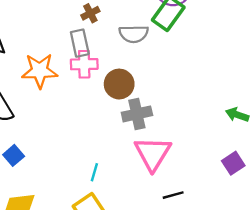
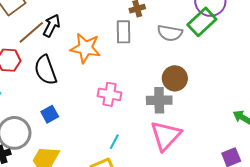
pink cross: (84, 64) -> (110, 94), moved
brown circle: (119, 84) -> (175, 78), moved

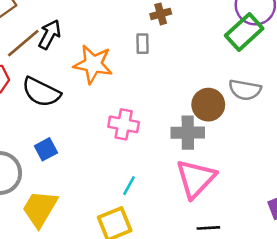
gray rectangle: (123, 32) -> (142, 44), size x0.7
gray semicircle: (170, 33) -> (245, 90), moved
black semicircle: (46, 70) -> (41, 92), turned -44

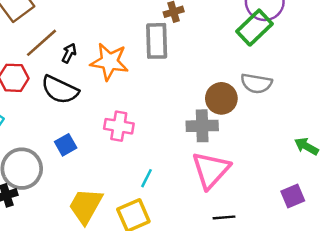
black arrow: (50, 34) -> (69, 53), moved, size x0.7
gray rectangle: (142, 44) -> (157, 41), size x1.8
pink cross: (124, 124) -> (119, 126), moved
yellow trapezoid: (40, 209) -> (86, 206), moved

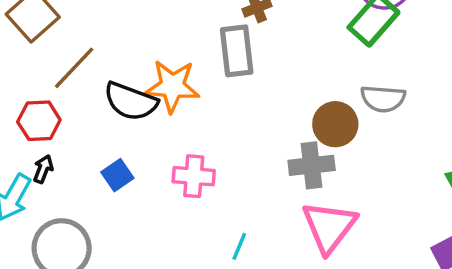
black arrow: (69, 53) -> (43, 169), moved
black semicircle: (60, 90) -> (131, 101), moved
blue square: (66, 145) -> (117, 175), moved

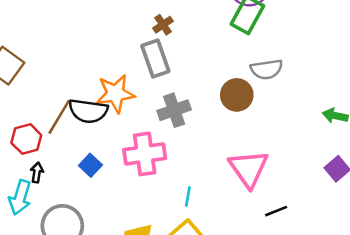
brown line: (74, 68) -> (59, 117), moved
gray cross: (312, 165) -> (174, 110), moved
pink cross: (194, 176) -> (145, 154), size x1.4

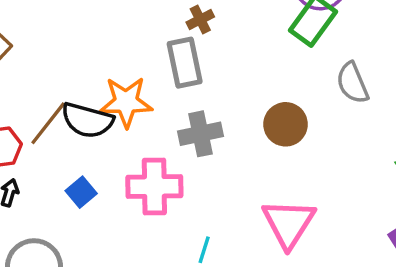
gray semicircle: (267, 69) -> (353, 83), moved, turned 68

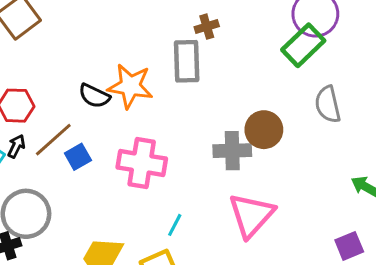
black semicircle: (87, 120) -> (94, 96), size x0.7
brown line: (48, 123) -> (53, 140), moved
gray cross: (200, 134) -> (232, 151), moved

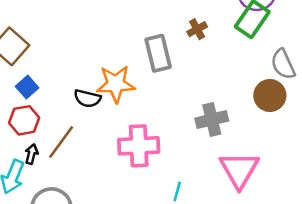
brown cross: (207, 27) -> (197, 29), moved
brown circle: (264, 130) -> (270, 95), moved
blue square: (78, 157) -> (27, 87), moved

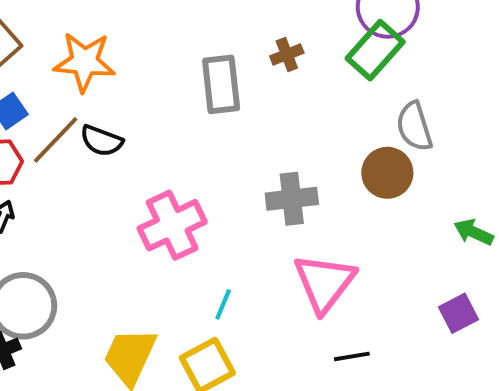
orange star: (116, 84) -> (85, 62), moved
brown line: (61, 142) -> (56, 140), moved
pink cross: (139, 146) -> (172, 225), turned -30

